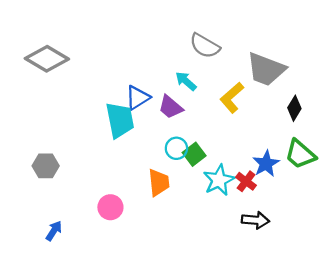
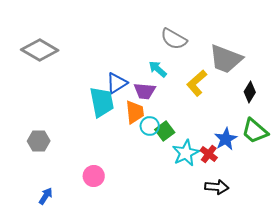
purple trapezoid: (171, 107) -> (145, 91), turned -35
orange trapezoid: (159, 182) -> (135, 112), moved

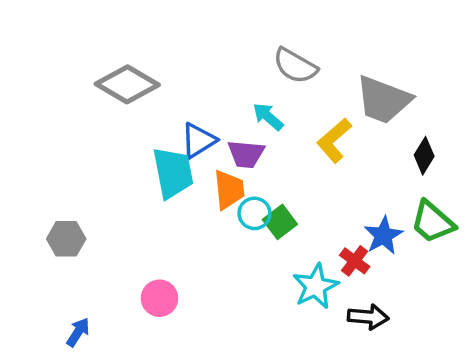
gray diamond: (40, 50) -> (127, 84), moved
cyan star: (186, 153) -> (316, 286), moved

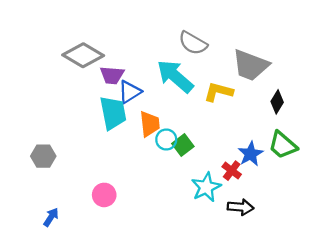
cyan arrow: (268, 117) -> (175, 76), size x1.8
yellow L-shape: (334, 140) -> (218, 92), turned 56
purple trapezoid: (246, 154) -> (112, 75), moved

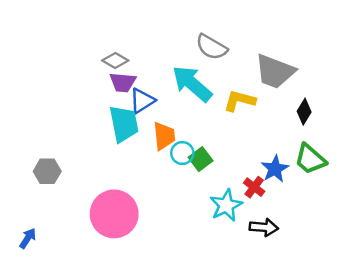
gray diamond: (83, 55) -> (115, 60), moved, size x0.6
pink circle: (104, 195) -> (114, 214), size x1.8
blue arrow: (51, 217) -> (28, 238), moved

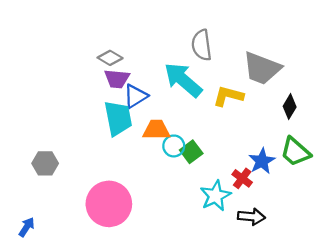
gray semicircle: (212, 47) -> (202, 45), turned 52
orange trapezoid: (164, 136) -> (156, 130), turned -84

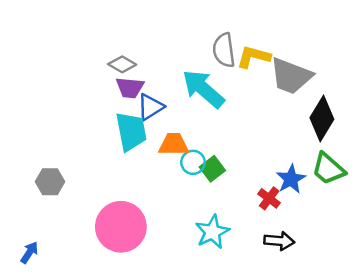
yellow L-shape: (228, 96) -> (254, 57), moved
black diamond: (290, 107) -> (322, 119), size x1.6
cyan star: (215, 196) -> (212, 232), moved

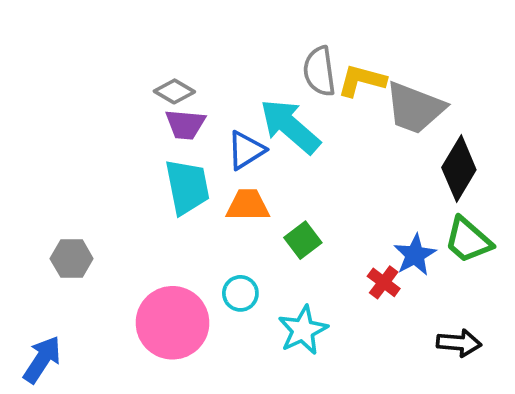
blue triangle: (150, 107) -> (246, 150), moved
cyan circle: (193, 162) -> (240, 293), moved
black arrow: (279, 241) -> (459, 343), moved
blue arrow: (29, 253) -> (42, 359), size x1.5

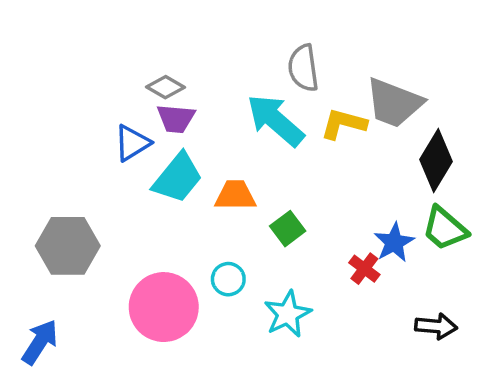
yellow L-shape: (362, 80) -> (343, 124), moved
blue triangle: (246, 150) -> (132, 143), moved
cyan trapezoid: (187, 187) -> (178, 178), turned 50
gray hexagon: (72, 259) -> (68, 246), size x1.6

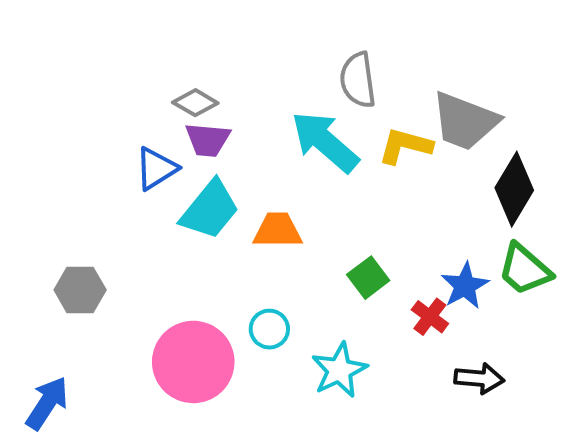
green square: (288, 229) -> (368, 278), moved
gray hexagon: (68, 246) -> (80, 290), size x0.7
black arrow: (436, 326) -> (479, 378), moved

